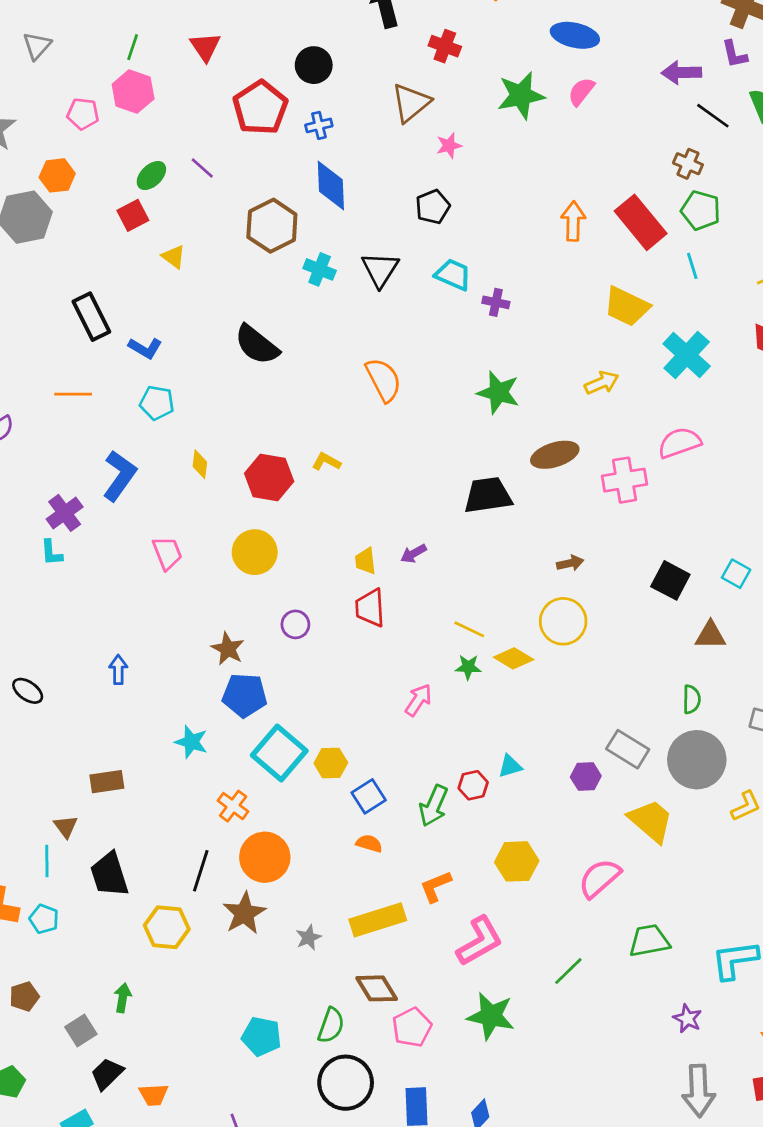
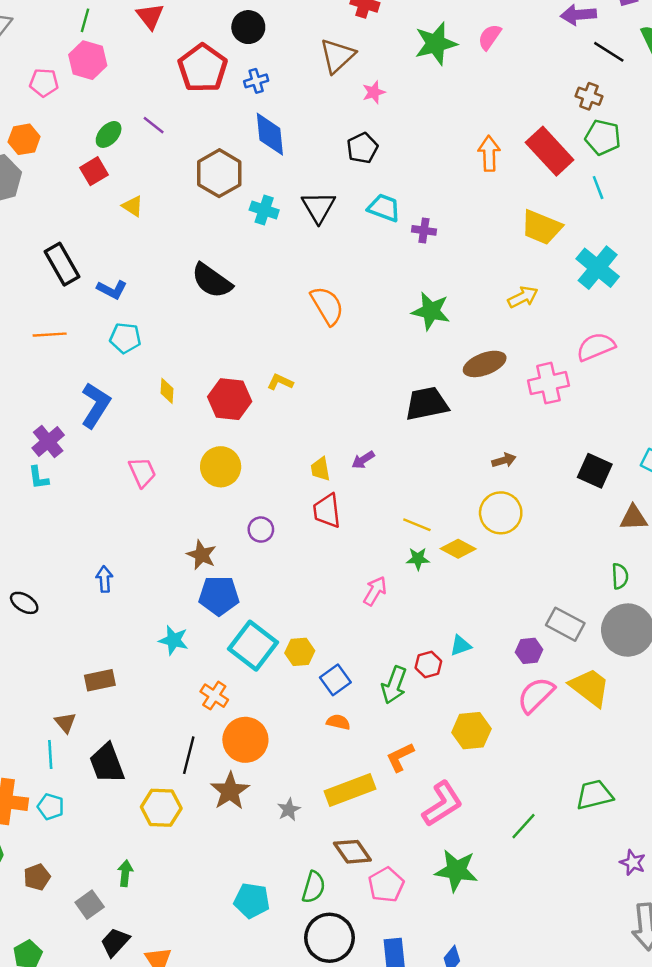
pink semicircle: (599, 878) -> (536, 695), moved

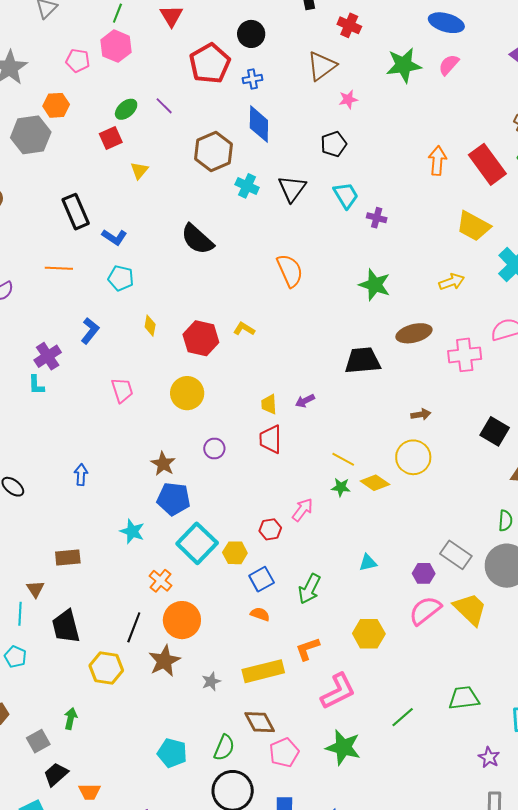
yellow triangle: (133, 206) -> (139, 170), turned 30
cyan trapezoid: (384, 208) -> (346, 195), turned 32
blue L-shape: (96, 405) -> (90, 331), size x0.7
red hexagon: (428, 664) -> (270, 529), moved

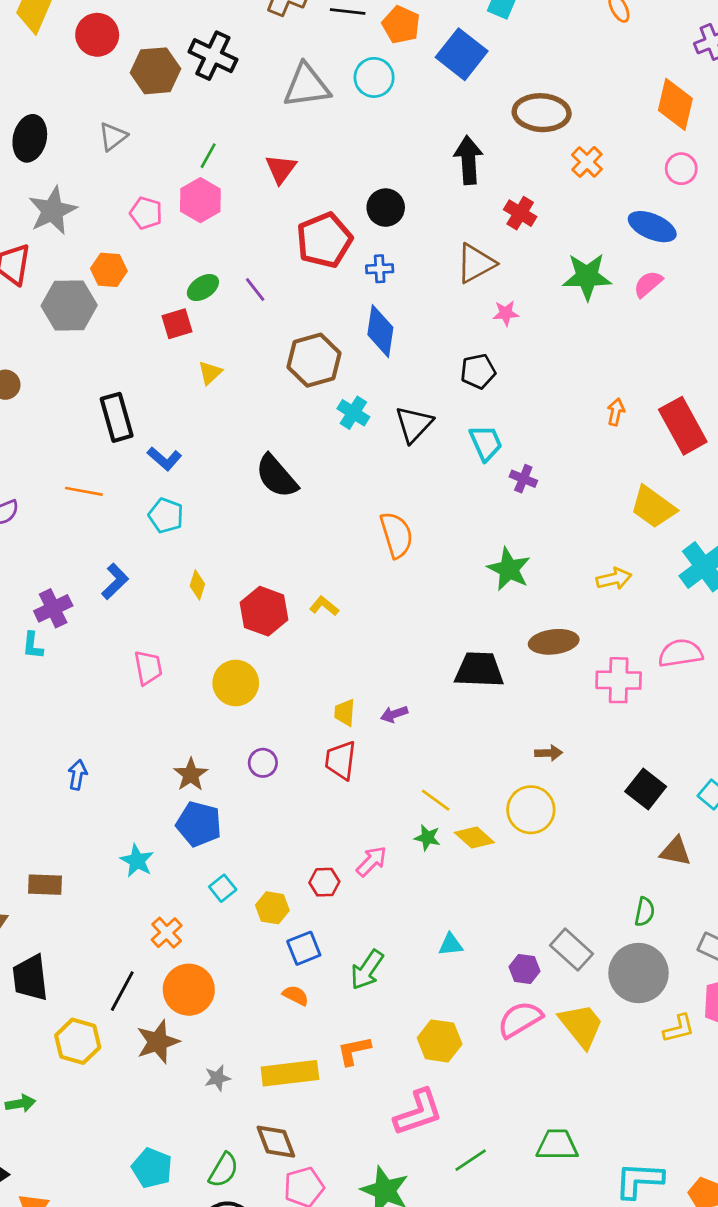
orange arrow: (437, 161) -> (616, 412), size x0.7
cyan square: (197, 543) -> (223, 888), size x0.5
pink L-shape: (338, 691) -> (418, 1112), moved
green arrow: (71, 719) -> (20, 1103), turned 60

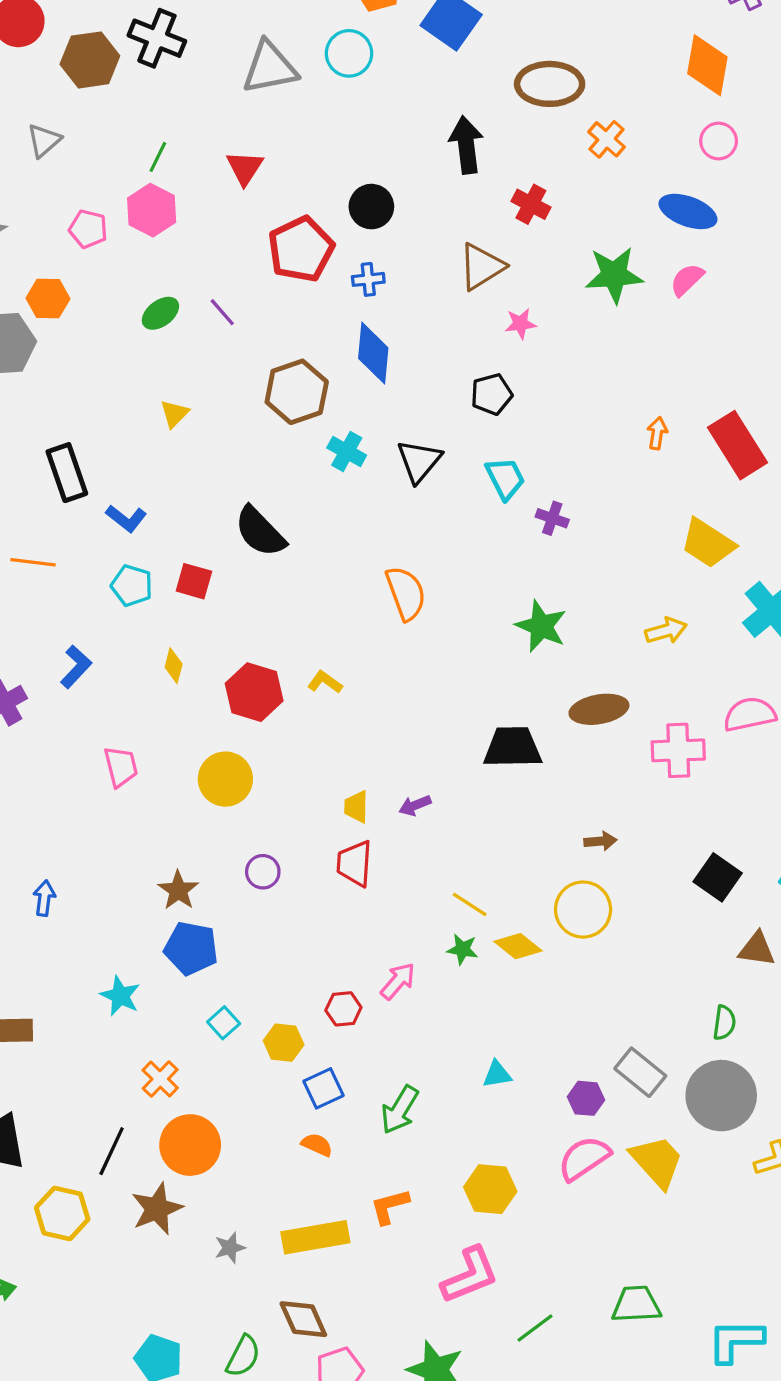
red square: (177, 324) -> (194, 581), moved, turned 36

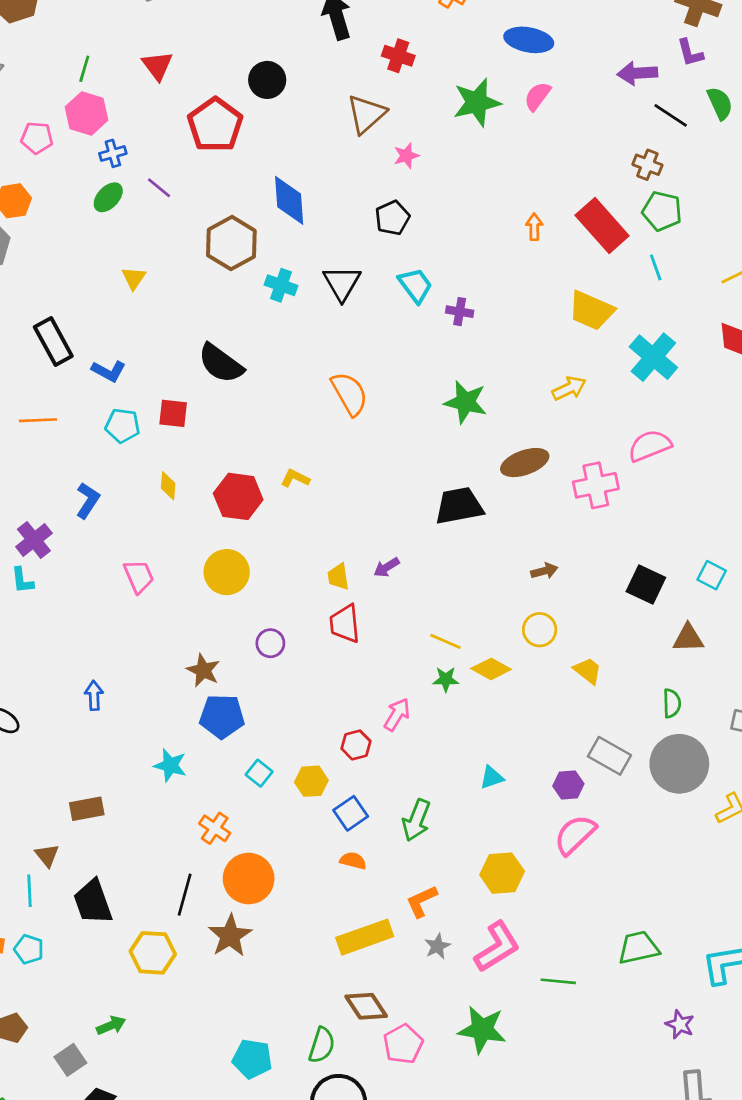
blue cross: (368, 279) -> (113, 153), moved
yellow circle: (583, 910) -> (540, 630), size x0.7
yellow trapezoid: (657, 1161) -> (588, 671), moved, size x0.6
gray star: (230, 1248) -> (437, 946), moved
green line: (535, 1328) -> (558, 981), turned 52

